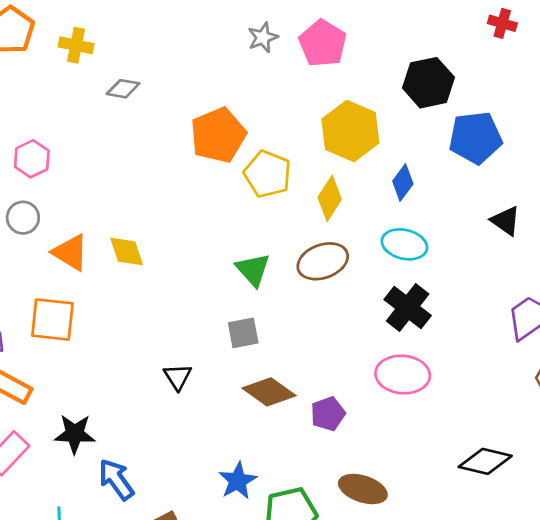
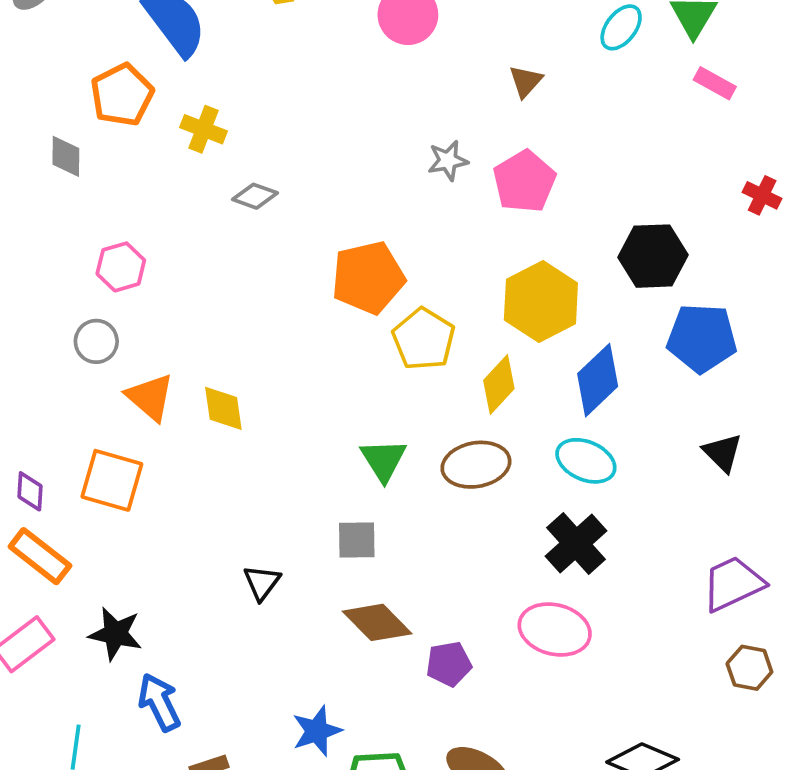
blue diamond: (403, 182) -> (598, 380), size x1.5

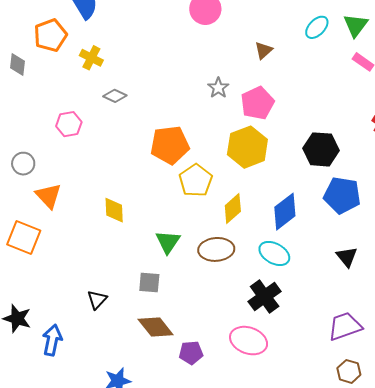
gray star: (448, 161) -> (218, 88), turned -30
pink hexagon: (121, 267) -> (69, 124), moved
yellow hexagon: (541, 301) -> (247, 147), moved
yellow diamond: (223, 408) -> (114, 210), moved
blue arrow: (159, 702) -> (52, 340), moved, turned 32

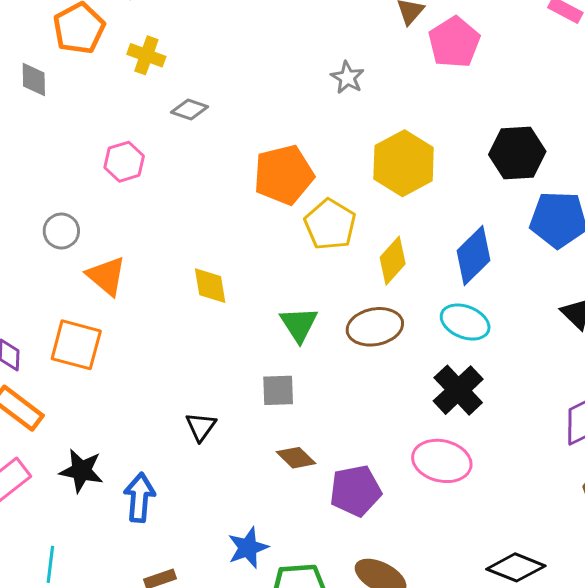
pink pentagon: (257, 103) -> (454, 42), moved
brown diamond: (156, 327) -> (296, 458), size x0.7
purple pentagon: (191, 353) -> (355, 491), size x1.4

